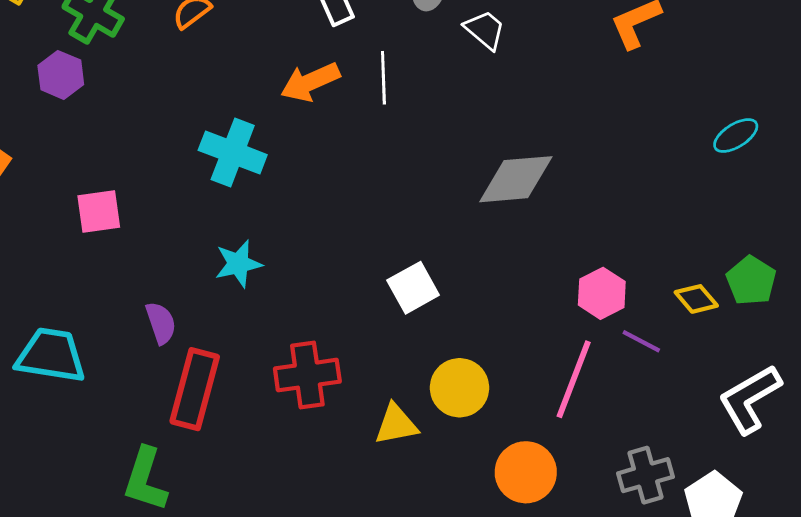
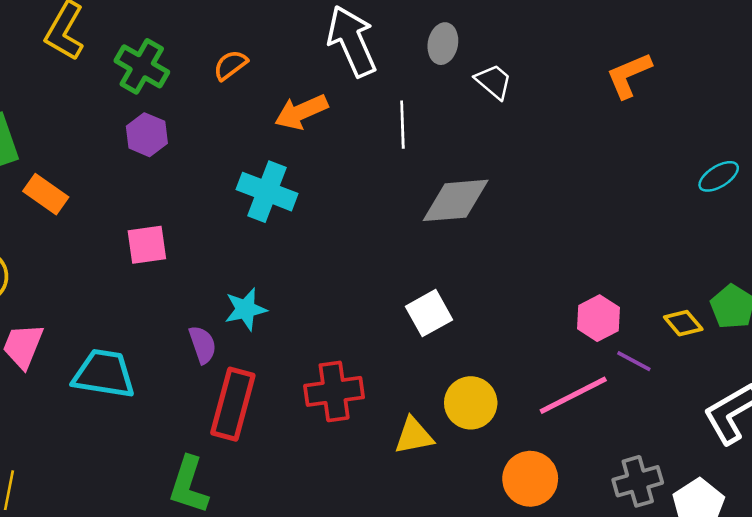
purple hexagon: (61, 75) -> (147, 135), moved
orange arrow: (310, 82) -> (301, 112), moved
gray diamond: (516, 179) -> (456, 200), moved
cyan star: (238, 264) -> (246, 309), moved
pink line: (574, 379) -> (573, 395), turned 42

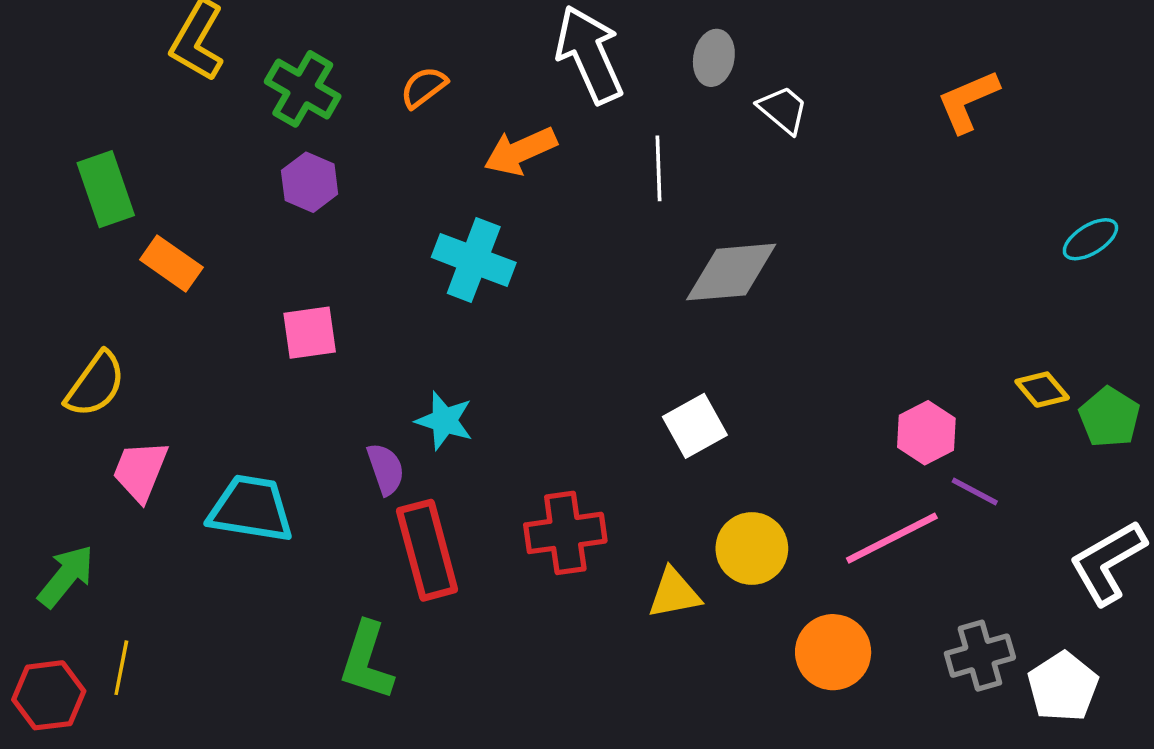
cyan star: (246, 309) -> (444, 421), turned 30
yellow diamond: (683, 323) -> (1042, 390), moved
red rectangle: (233, 404) -> (427, 550), turned -30

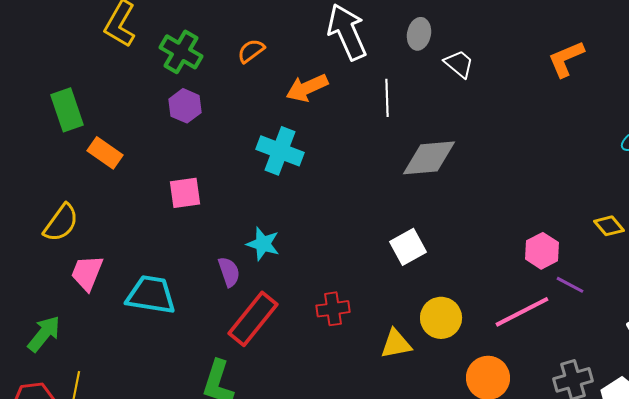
red cross: (565, 533) -> (333, 309), size x0.7
red rectangle: (427, 550) -> (253, 319), turned 54

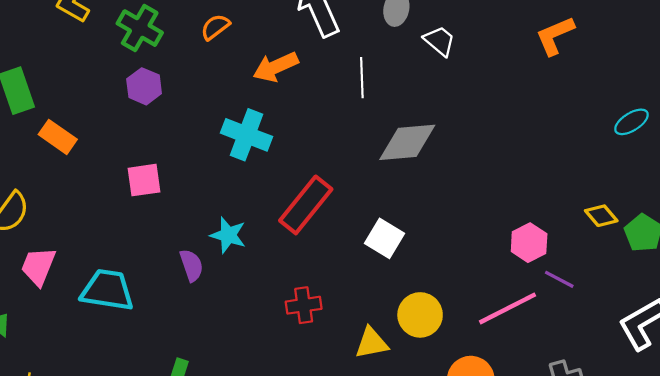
white square: (408, 247) -> (385, 238), turned -30
red rectangle: (253, 319) -> (306, 205), moved

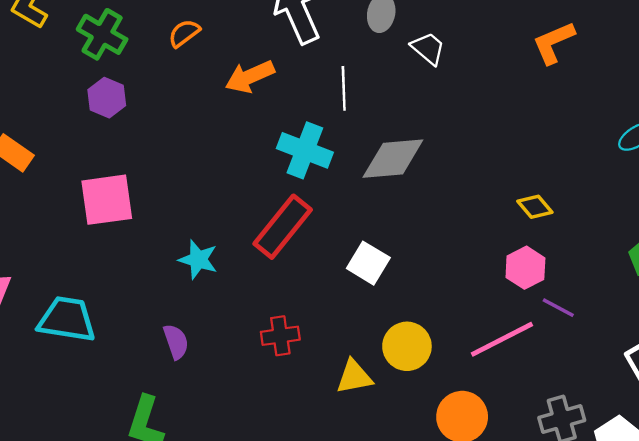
cyan cross: (246, 135) -> (305, 150), moved
pink square: (144, 180) -> (107, 200), size x1.4
yellow diamond: (601, 216) -> (535, 207), moved
purple semicircle: (191, 265) -> (176, 342), moved

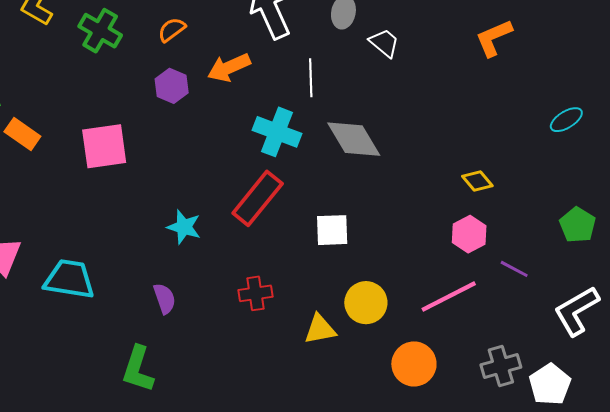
purple hexagon: (107, 98) -> (172, 86), moved
gray diamond: (393, 159) -> (354, 139), turned 64
pink square: (107, 200) -> (104, 146), moved
white square: (368, 263) -> (332, 230), turned -33
purple line: (558, 308) -> (514, 269), moved

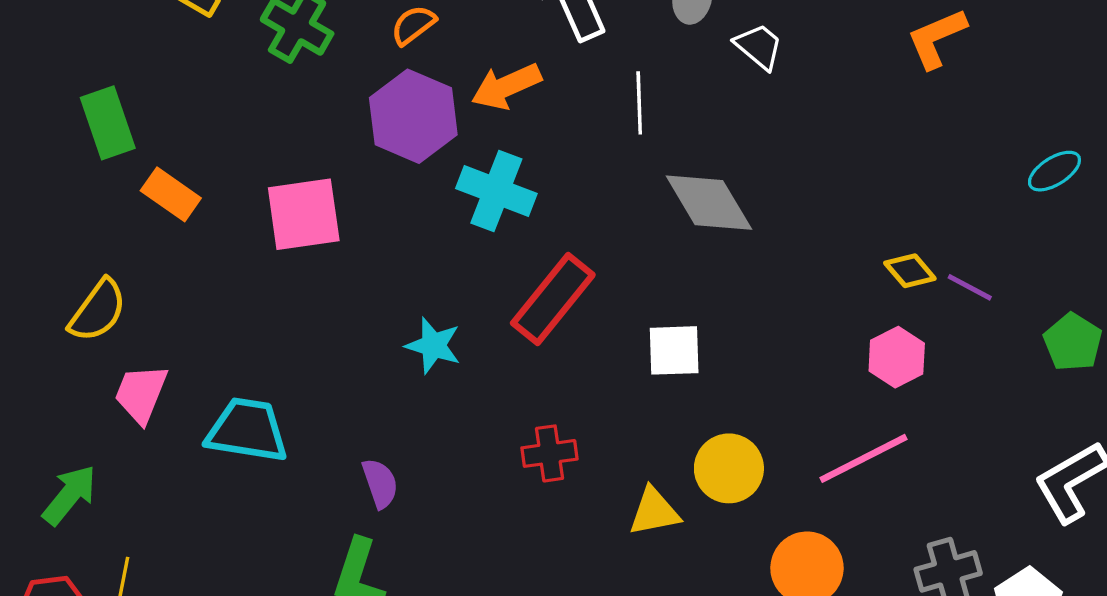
purple hexagon: (172, 86) -> (413, 116), size x1.6
cyan cross: (277, 132) -> (496, 191), moved
purple line: (514, 269) -> (970, 287), moved
purple semicircle: (165, 299) -> (380, 483), moved

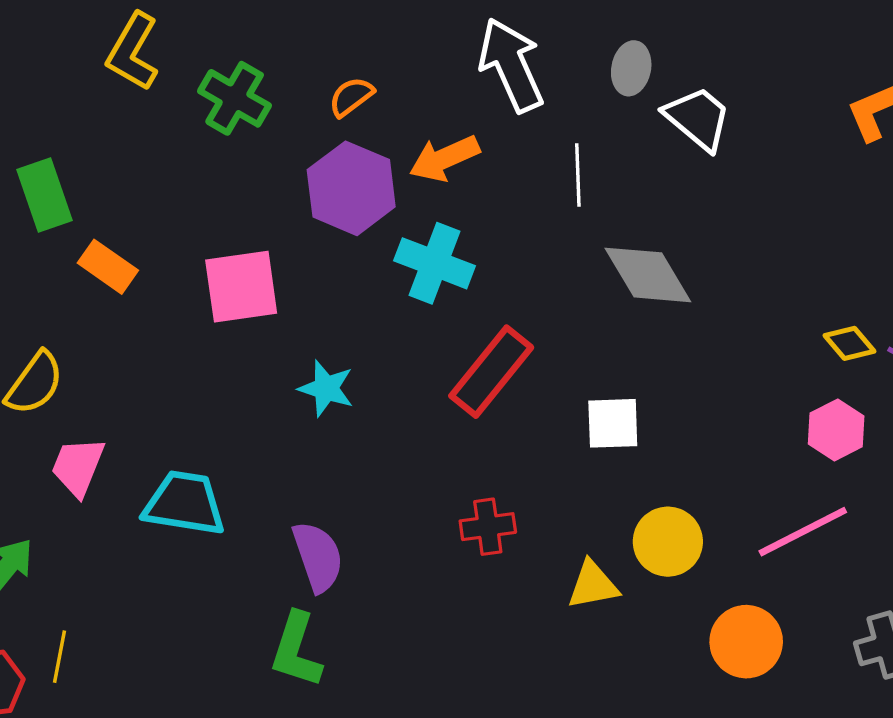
white trapezoid: (759, 46) -> (698, 118), size x1.4
cyan star: (433, 345) -> (326, 388), moved
purple semicircle: (380, 483) -> (318, 557), size x1.4

